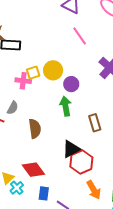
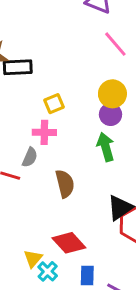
yellow circle: (53, 70) -> (112, 94), moved
pink cross: (23, 81) -> (44, 132), moved

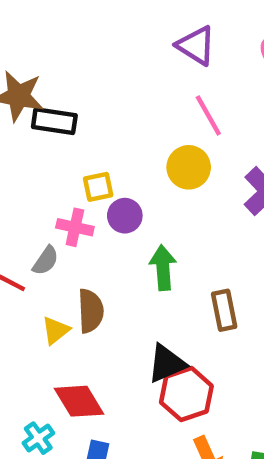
yellow circle: (112, 94) -> (189, 167), moved
purple circle: (110, 114) -> (125, 216), moved
yellow triangle: (33, 259) -> (56, 330), moved

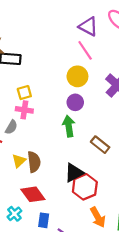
purple triangle: (196, 45) -> (88, 27), moved
yellow square: (98, 187) -> (24, 93), moved
purple circle: (125, 216) -> (75, 102), moved
brown rectangle: (224, 310) -> (100, 145), turned -36
brown semicircle: (91, 311) -> (34, 162), moved

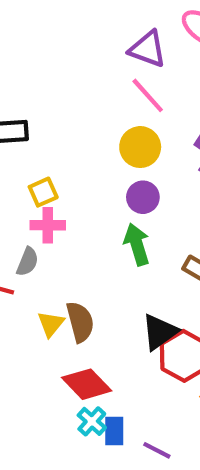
cyan cross: (14, 214) -> (92, 421), moved

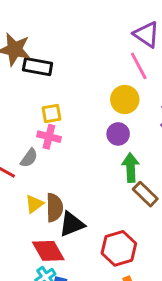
green arrow: (137, 244) -> (131, 168), moved
black triangle: (159, 332) -> (72, 224), moved

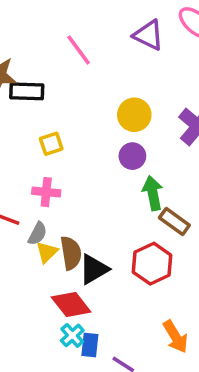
pink line: (139, 66) -> (79, 50), moved
pink cross: (49, 137) -> (46, 192), moved
gray semicircle: (29, 158) -> (37, 234), moved
red hexagon: (119, 248) -> (152, 264), moved

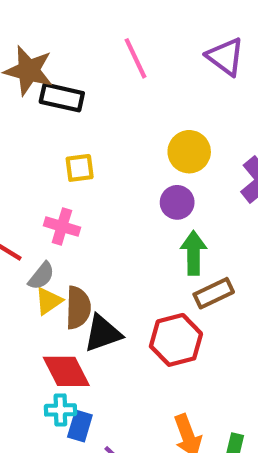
brown rectangle: (174, 221) -> (214, 293), turned -72
cyan cross: (72, 335) -> (60, 410), turned 30

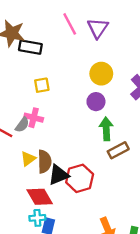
purple triangle: (225, 57) -> (98, 28), moved, turned 30
gray semicircle: (41, 276) -> (22, 125), moved
red hexagon: (176, 340) -> (80, 178), moved

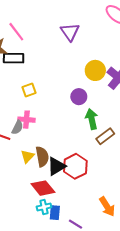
pink line: (70, 24) -> (16, 32), moved
yellow circle: (101, 74) -> (95, 70), moved

